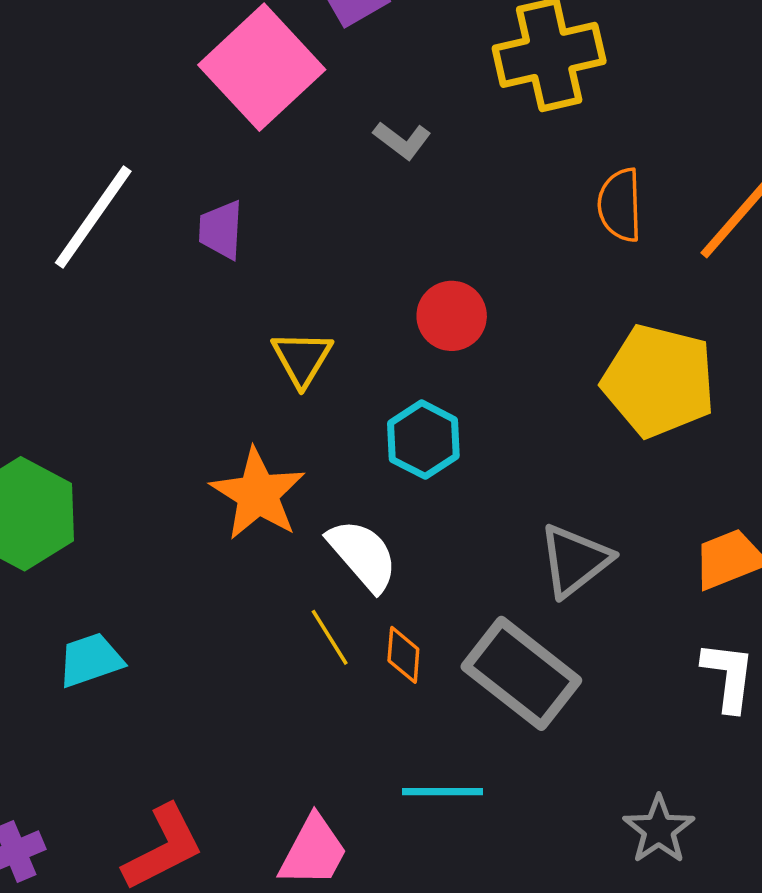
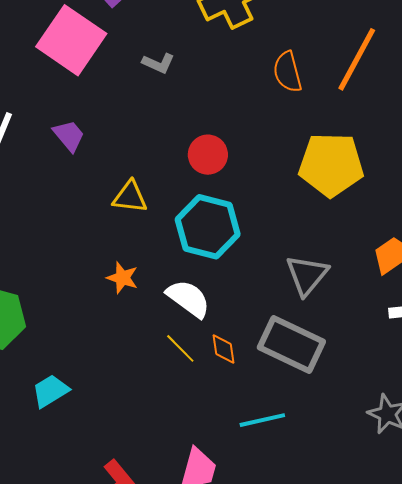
purple trapezoid: (221, 230) -> (69, 136), turned 150
yellow triangle: (302, 358) -> (130, 197), turned -42
cyan hexagon: (423, 440) -> (208, 227), size x1.5
orange star: (258, 494) -> (122, 278), size x0.6

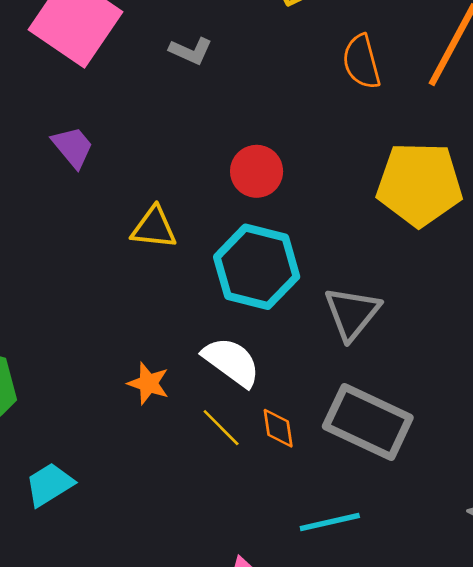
gray triangle: (307, 275) -> (352, 313), moved
orange star: (122, 278) -> (148, 383), moved

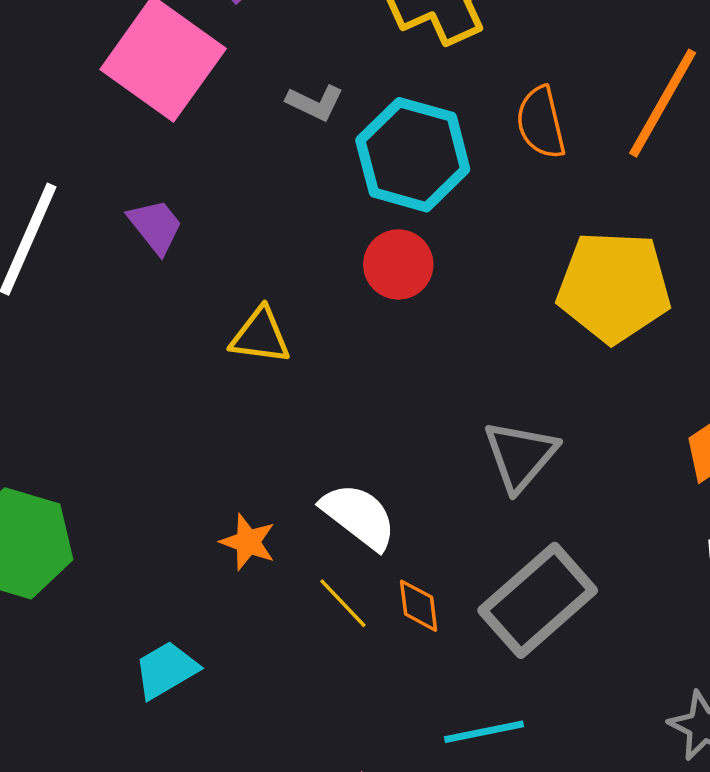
cyan hexagon: (257, 267) -> (413, 155), moved
gray rectangle: (368, 422) -> (538, 600), turned -68
cyan trapezoid: (49, 485) -> (166, 670), moved

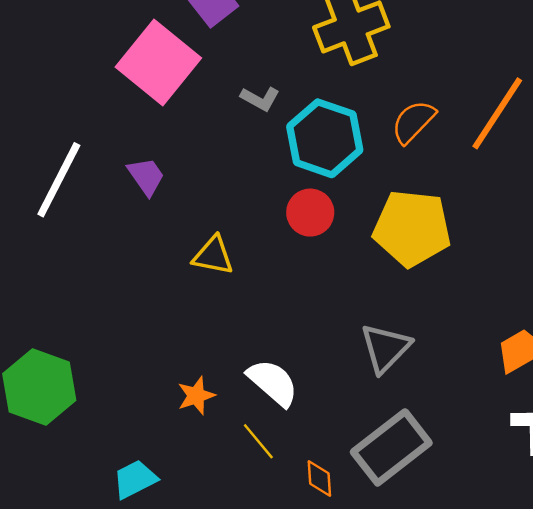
orange semicircle: (541, 123) -> (413, 122), turned 54
yellow pentagon: (614, 287) -> (412, 228), moved
orange star: (248, 542) -> (196, 396), turned 30
orange diamond: (419, 606) -> (319, 478), moved

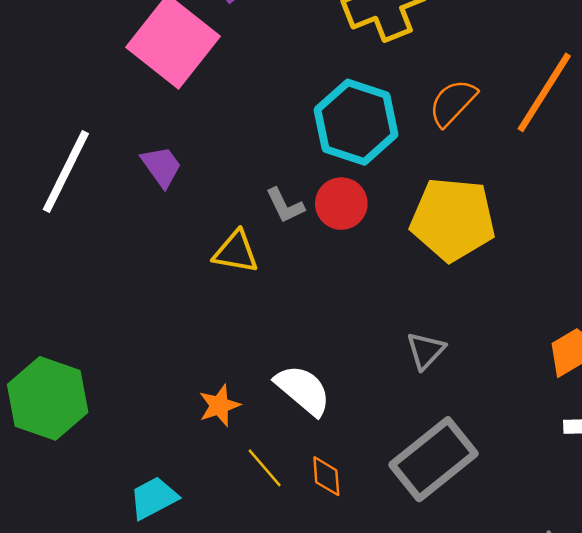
gray L-shape: (260, 99) -> (285, 206), moved, turned 36
gray triangle: (385, 348) -> (426, 351), size x0.7
yellow line: (258, 441) -> (265, 468), moved
orange diamond: (319, 478) -> (326, 476), moved

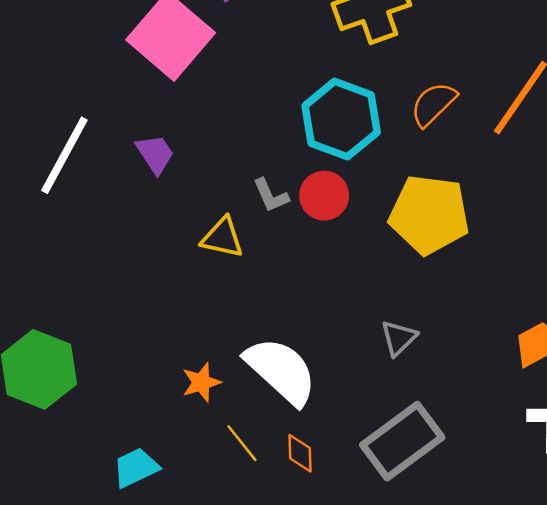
white semicircle: (303, 390) -> (281, 371), size x1.4

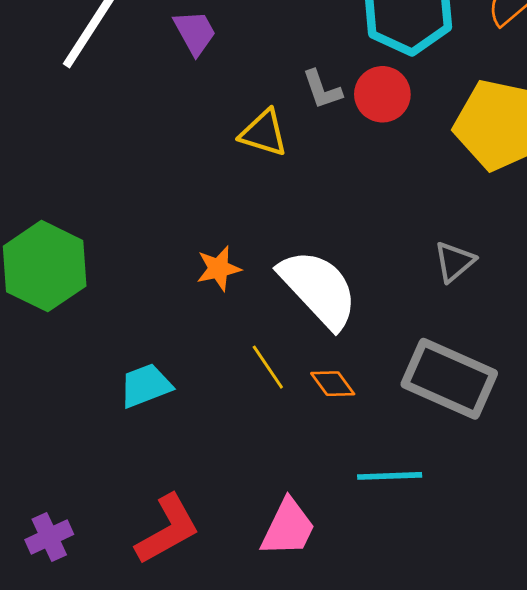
orange star: (201, 382) -> (219, 268), moved
gray rectangle: (402, 441) -> (449, 379), turned 56
orange diamond: (300, 453) -> (333, 384), turned -39

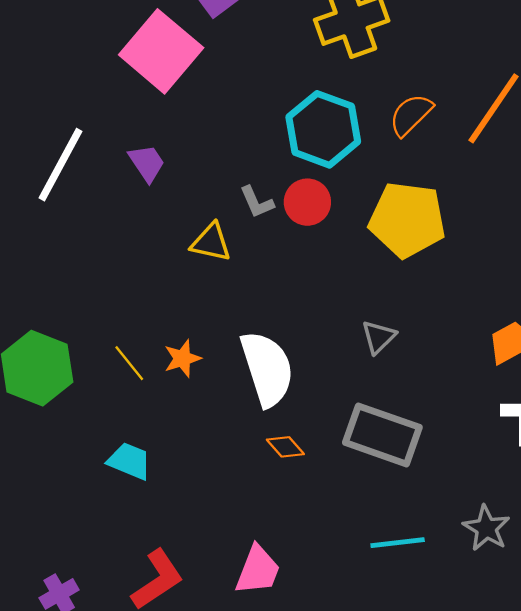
white semicircle: (318, 289) -> (267, 369), turned 30
yellow line: (268, 367) -> (129, 363), moved
cyan trapezoid: (146, 386) -> (129, 461), turned 48
cyan line: (390, 476) -> (398, 543), moved

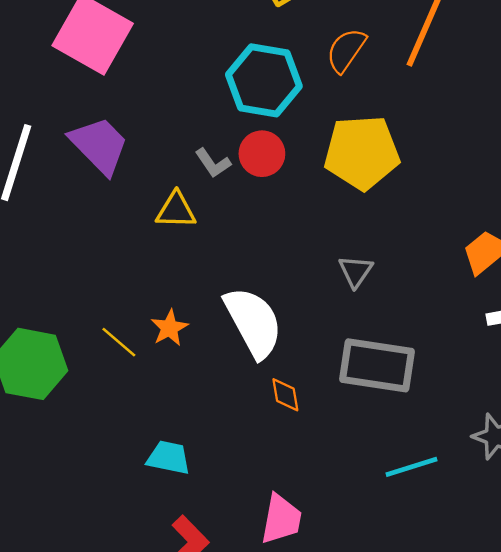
purple trapezoid: (147, 163) -> (99, 145), size x1.6
orange diamond: (285, 447) -> (285, 395), turned 42
cyan trapezoid: (129, 461) -> (169, 458), moved

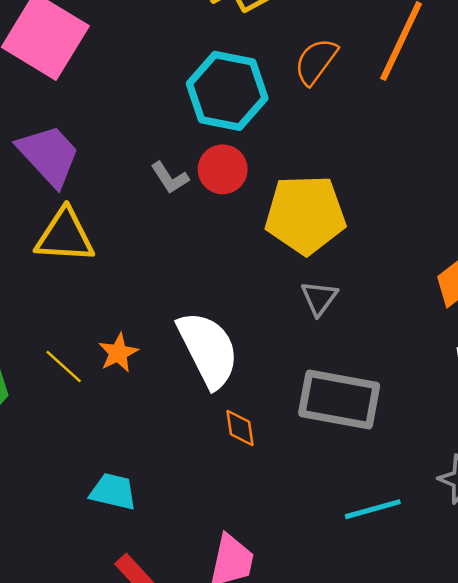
yellow pentagon: (362, 152) -> (305, 215), moved
yellow triangle: (176, 210) -> (65, 236), moved, size x1.4

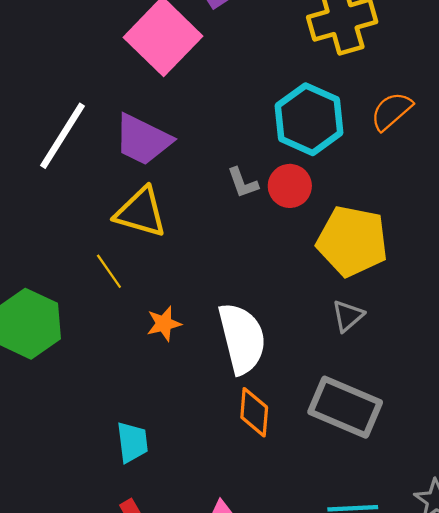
purple trapezoid: (49, 155) -> (143, 140), turned 146
yellow line: (64, 366) -> (109, 271), moved
orange diamond: (240, 428) -> (254, 412), size x1.4
cyan trapezoid: (113, 492) -> (132, 442), turned 57

